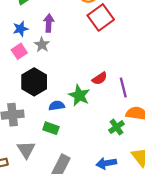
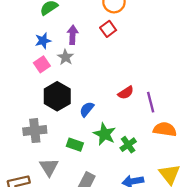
red square: (101, 17) -> (108, 29), moved, size x0.6
green star: (79, 95) -> (105, 134), moved
blue semicircle: (57, 106) -> (87, 109), moved, turned -42
green cross: (117, 127) -> (128, 145), moved

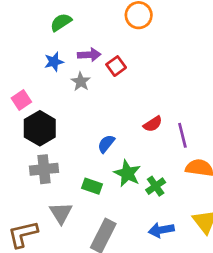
red square: (108, 29) -> (116, 66), moved
purple arrow: (73, 35) -> (89, 55), turned 84
pink square: (42, 64) -> (21, 100), moved
black hexagon: (57, 96) -> (40, 128), moved

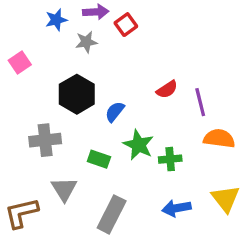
gray star: (81, 82) -> (86, 42), turned 30
black hexagon: (40, 128) -> (77, 94), moved
green cross: (156, 186) -> (170, 159), turned 30

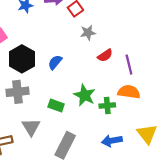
gray star: (86, 42) -> (88, 33), moved
black hexagon: (77, 94) -> (22, 59), moved
blue semicircle: (115, 112) -> (55, 62), moved
orange semicircle: (219, 139) -> (129, 92), moved

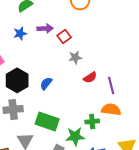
green star: (85, 95) -> (75, 136), moved, turned -30
green rectangle: (56, 105) -> (47, 121), size x1.6

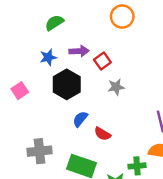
red semicircle: (90, 77) -> (102, 134), moved, turned 64
black hexagon: (17, 80) -> (67, 84), moved

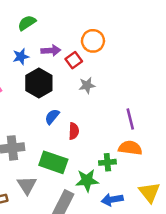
orange circle: (122, 17) -> (93, 41), moved
red semicircle: (102, 134) -> (74, 131), turned -119

